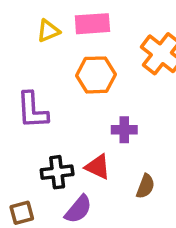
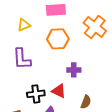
yellow triangle: (48, 31) -> (24, 25), moved

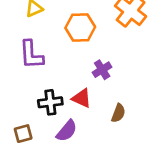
purple cross: (74, 70) -> (102, 70), turned -32

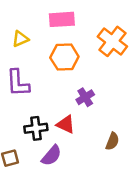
brown semicircle: (118, 113) -> (112, 141), moved

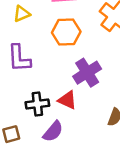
purple cross: (85, 97) -> (87, 73), size x1.5

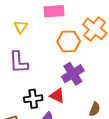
yellow triangle: (22, 14) -> (21, 27), turned -32
orange hexagon: (66, 32) -> (69, 41), moved

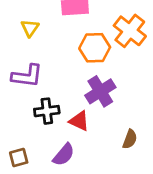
purple L-shape: (19, 62) -> (27, 76), turned -80
black cross: (33, 99) -> (47, 111), moved

